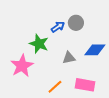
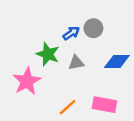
gray triangle: (69, 58) -> (76, 63), moved

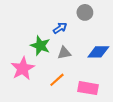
gray circle: (93, 28) -> (85, 12), moved
orange line: (68, 107) -> (57, 80), moved

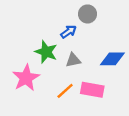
gray circle: (85, 12) -> (87, 14), moved
pink rectangle: (88, 88) -> (92, 90), moved

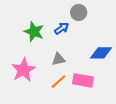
green star: (46, 52) -> (34, 32), moved
gray triangle: (73, 60) -> (58, 59), moved

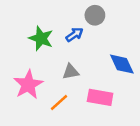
blue diamond: (101, 53) -> (122, 64), turned 65
orange line: (58, 82) -> (59, 103), moved

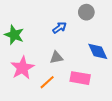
gray circle: (95, 15) -> (86, 12), moved
green star: (41, 38) -> (14, 35), moved

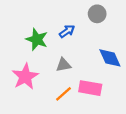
green star: (14, 35) -> (37, 39), moved
orange line: (47, 82) -> (63, 94), moved

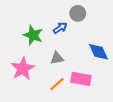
gray circle: (97, 14) -> (78, 13), moved

